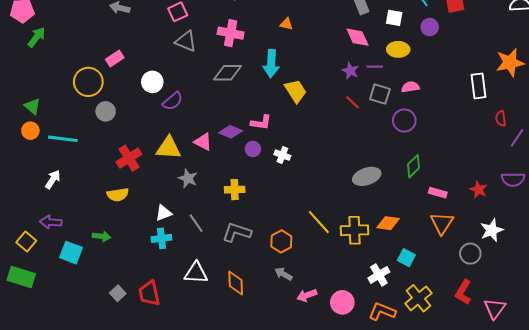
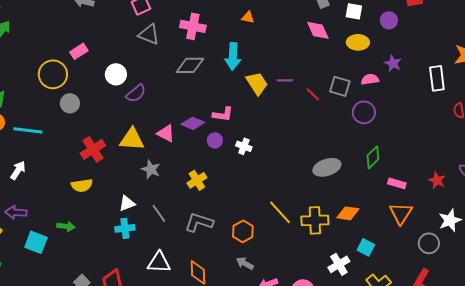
purple line: (375, 67) -> (285, 80), moved
purple star: (350, 71) -> (393, 63), moved
yellow cross: (235, 190) -> (197, 180), turned -30

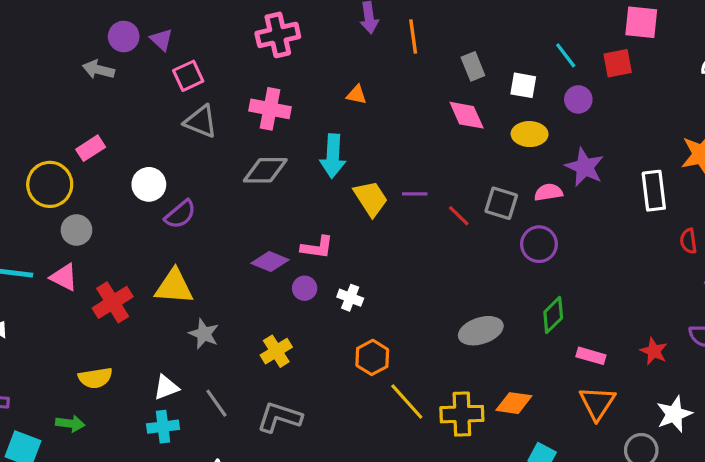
purple star: (393, 63) -> (585, 167), size x1.4
pink triangle: (166, 133) -> (64, 277), moved
yellow semicircle: (82, 185) -> (95, 378), moved
orange hexagon: (243, 231) -> (372, 357), moved

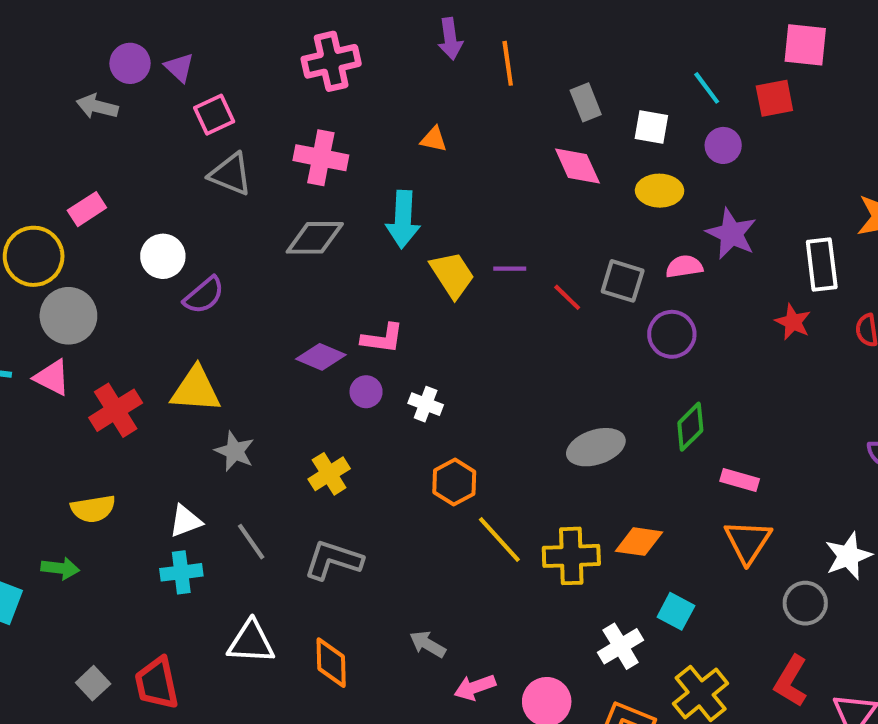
gray circle: (76, 230) -> (68, 316), size x1.4
red star: (654, 351) -> (793, 322), moved

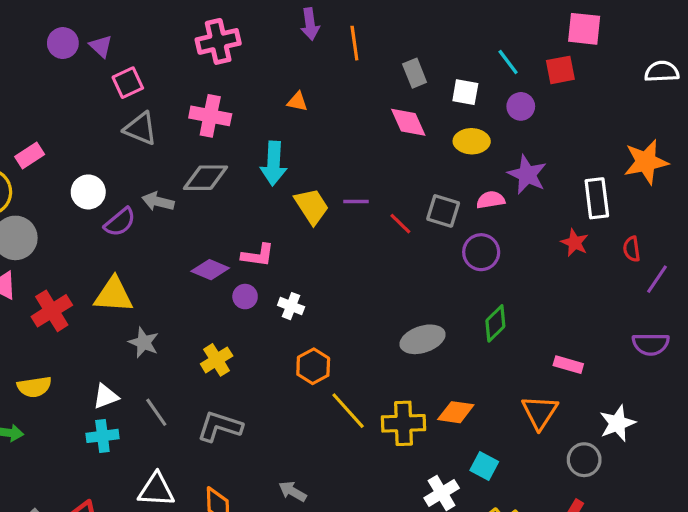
gray arrow: (97, 106) -> (158, 201), moved
pink rectangle: (740, 480) -> (568, 365), moved

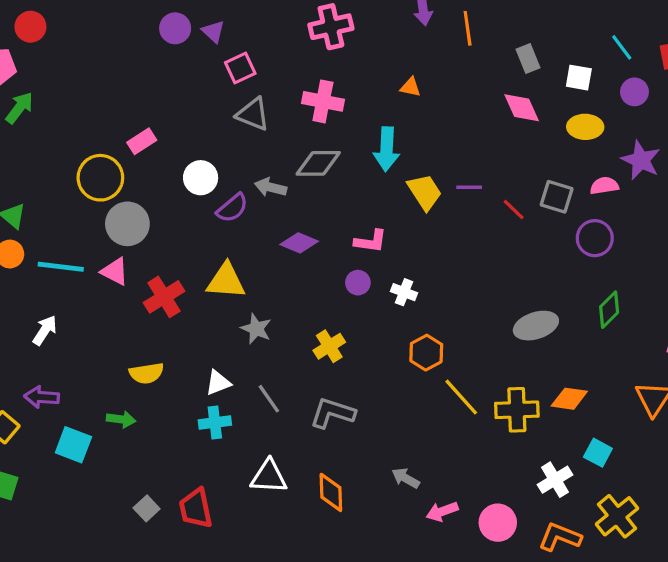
purple diamond: (210, 270) -> (299, 243), moved

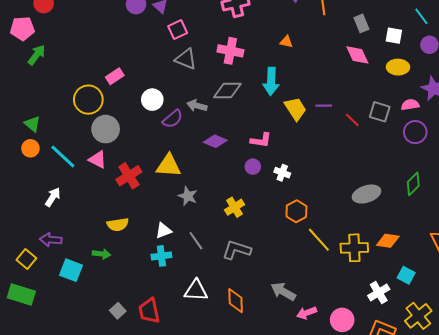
purple circle: (595, 238) -> (415, 132), moved
cyan line: (61, 267) -> (63, 156), turned 36
gray arrow: (406, 478) -> (283, 291), size x1.4

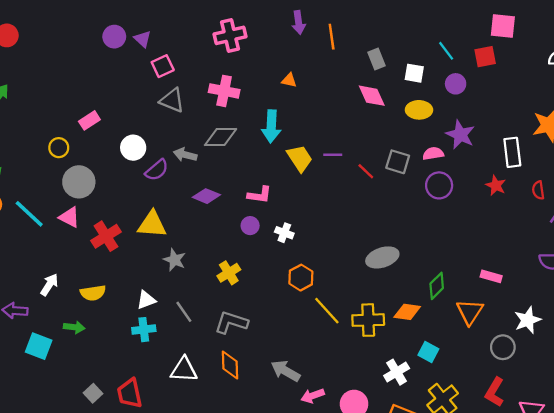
yellow circle: (88, 100) -> (59, 148), size x0.6
green diamond: (413, 184) -> (437, 286), moved
white arrow: (53, 197) -> (49, 285), moved
orange diamond: (236, 301) -> (230, 365), moved

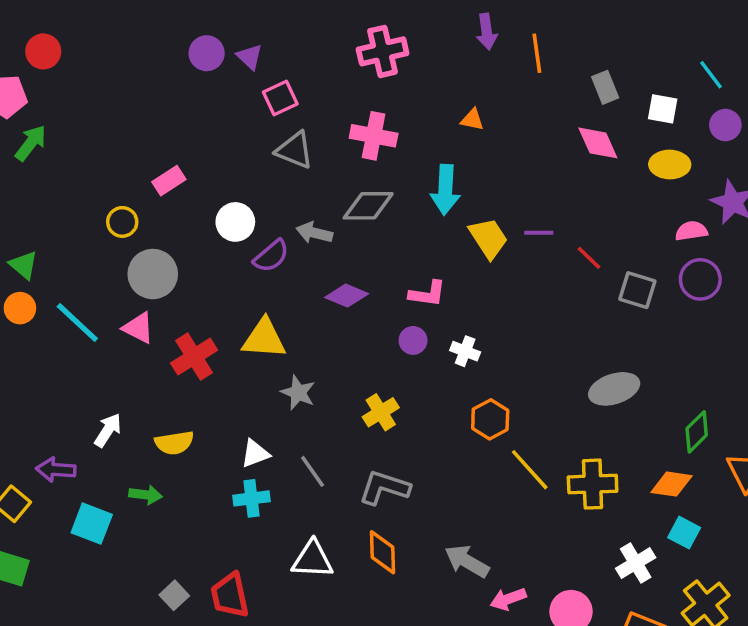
gray square: (398, 162) -> (637, 290), moved
orange diamond: (407, 312) -> (672, 484), moved

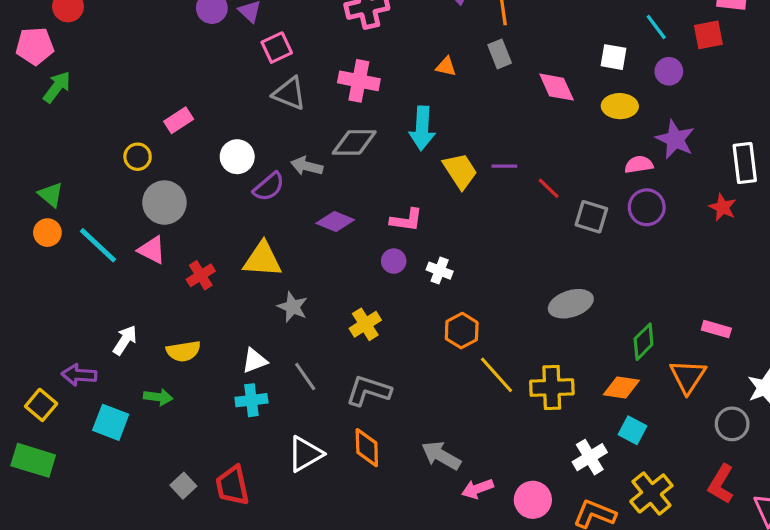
gray rectangle: (605, 87) -> (500, 54), moved
red cross: (194, 357) -> (201, 275), size x0.7
white triangle: (313, 559) -> (305, 454), turned -33

